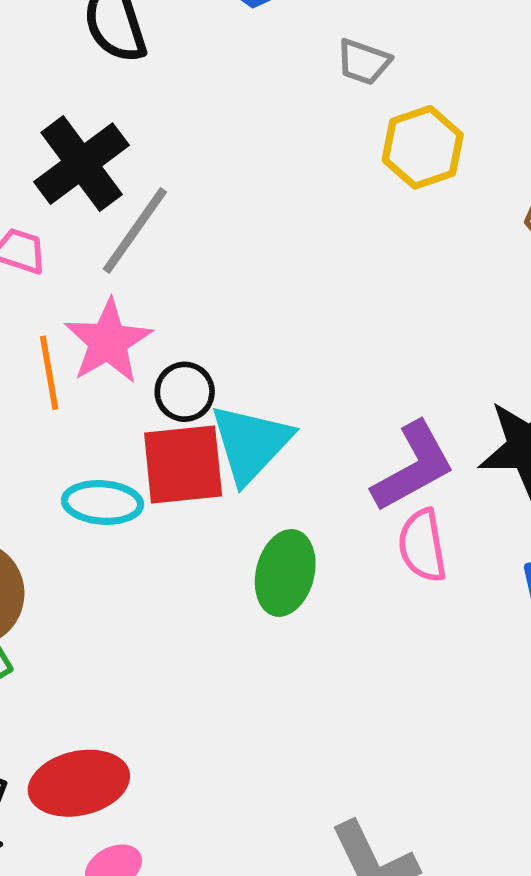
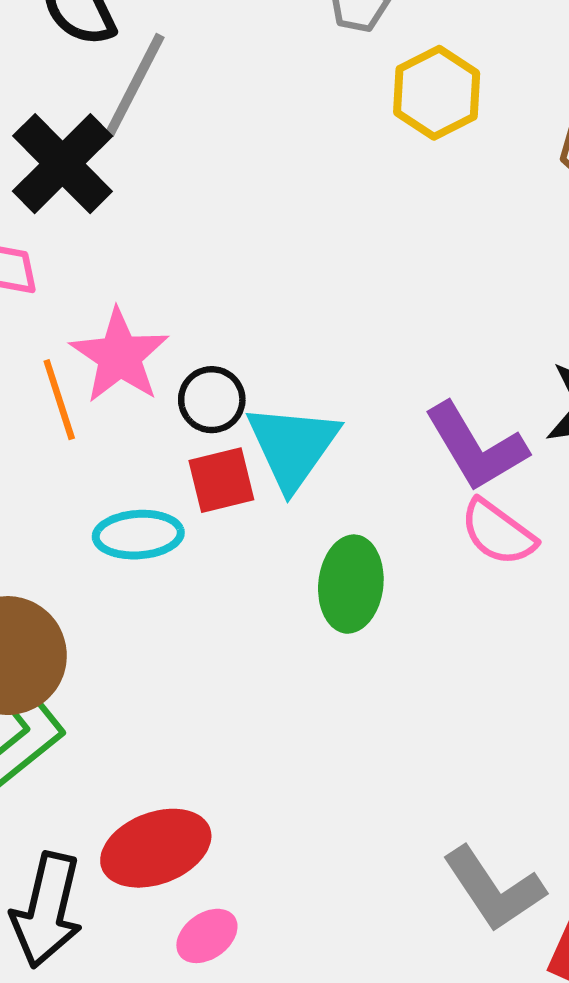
gray line: (135, 231) -> (135, 85), moved
red square: (183, 464) -> (221, 480), size x0.7
purple L-shape: (413, 467) -> (476, 447), turned 96
pink semicircle: (422, 546) -> (498, 533), turned -36

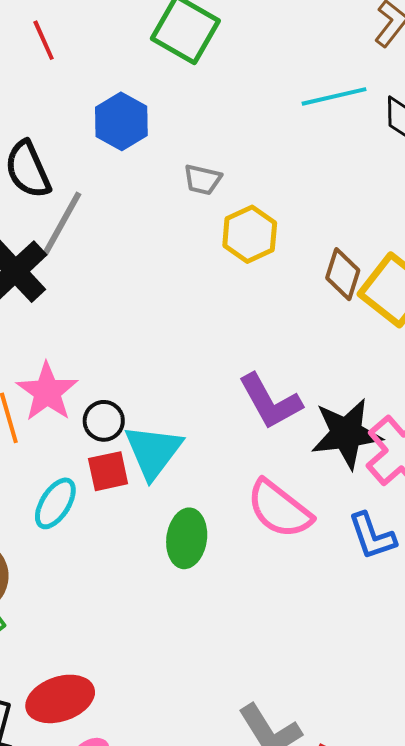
purple L-shape: (476, 447) -> (270, 402), moved
pink semicircle: (498, 533) -> (279, 509), size x1.4
cyan ellipse: (138, 535) -> (55, 503), turned -56

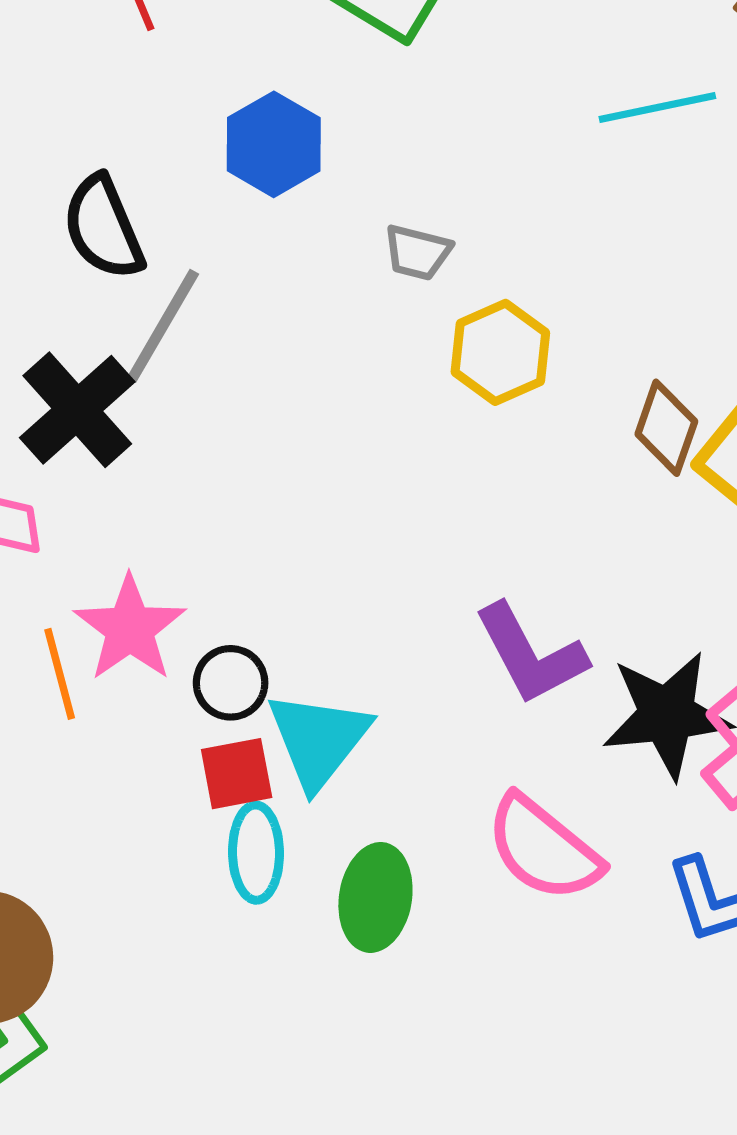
cyan ellipse: (55, 503) -> (256, 853), moved, turned -34

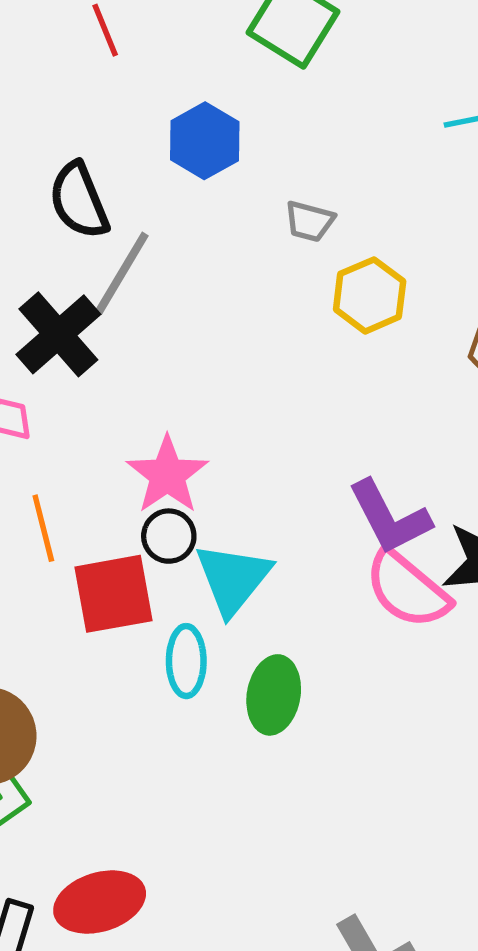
pink star: (130, 628) -> (167, 475), moved
red square: (237, 774) -> (114, 594), moved, size x1.5
pink semicircle: (543, 848) -> (407, 589), moved

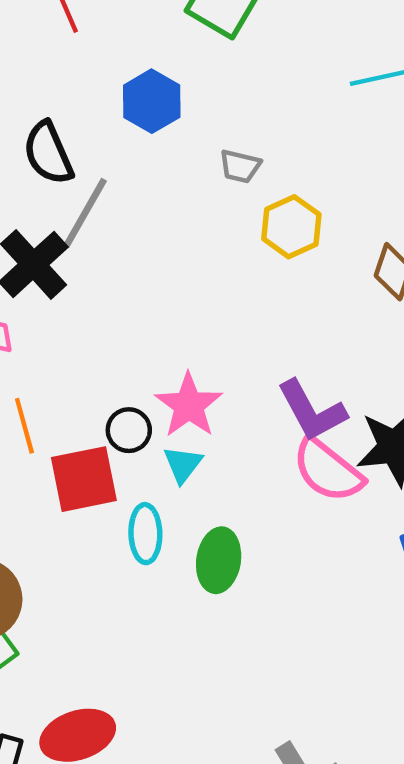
pink star: (167, 475) -> (189, 405), moved
cyan triangle: (233, 579) -> (183, 464), size x0.6

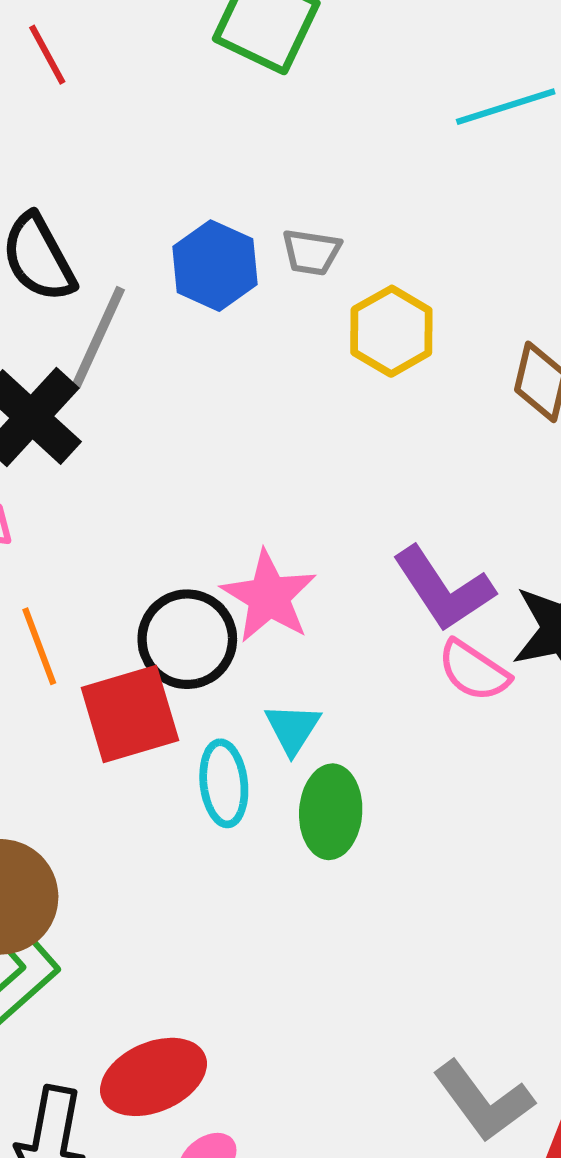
blue hexagon: (152, 101) -> (215, 266), moved
black circle: (129, 430) -> (187, 639), size x1.5
cyan triangle: (183, 464) -> (293, 728), moved
pink semicircle: (328, 470) -> (474, 671), size x0.7

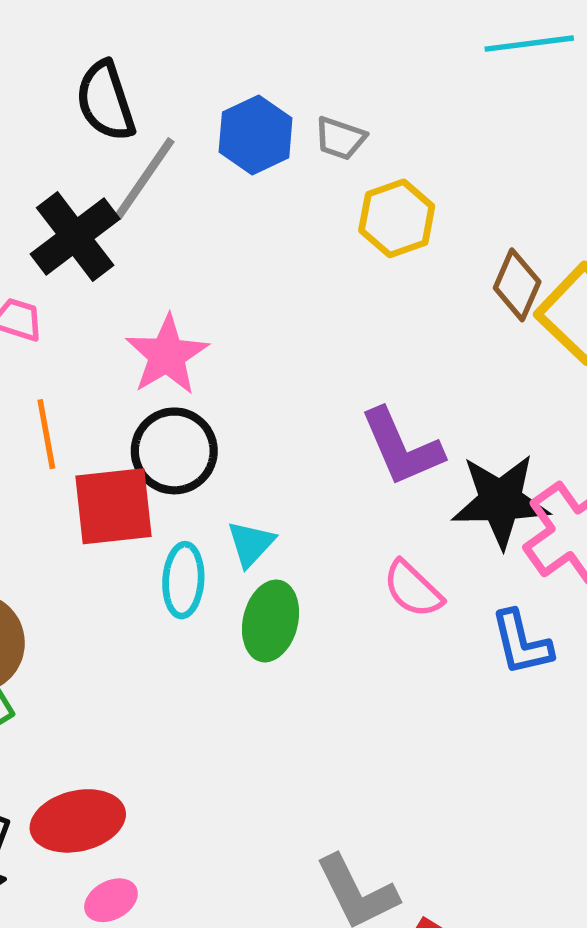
pink star: (269, 596) -> (167, 355), moved
pink semicircle: (474, 671) -> (413, 589), moved

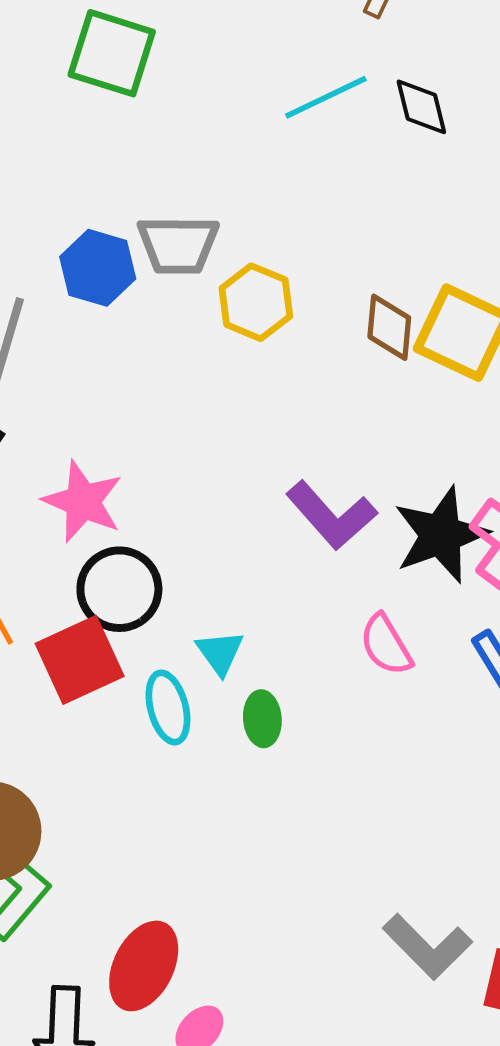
gray trapezoid: (340, 138) -> (178, 245), size x1.6
pink semicircle: (413, 589) -> (386, 645), turned 34
green ellipse: (271, 621) -> (262, 719), size x0.7
red ellipse: (78, 821) -> (144, 966), turned -32

